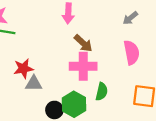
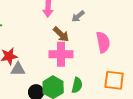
gray arrow: (130, 18) -> (78, 16), moved
green semicircle: (102, 92) -> (77, 85), moved

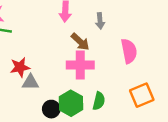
gray arrow: (78, 16) -> (100, 21), turned -56
orange square: (114, 80) -> (142, 95), turned -30

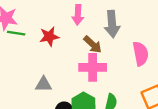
gray arrow: (100, 21) -> (112, 24), size x1.6
red star: (20, 67) -> (49, 37), moved

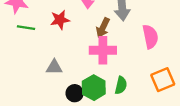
green line: (16, 33) -> (26, 28), moved
brown arrow: (93, 45) -> (103, 28), turned 72

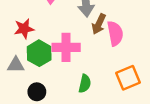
red star: (60, 20) -> (24, 29), moved
brown arrow: (103, 28) -> (99, 24), moved
green hexagon: (94, 88) -> (39, 53), moved

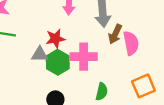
red star: (24, 29) -> (55, 39), moved
gray triangle: (16, 65) -> (40, 54), moved

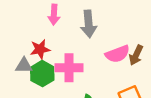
brown arrow: (115, 34) -> (136, 55), moved
pink semicircle: (131, 43) -> (118, 54), turned 80

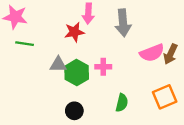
red star: (40, 49) -> (74, 32), moved
pink cross: (69, 68) -> (103, 67), size x0.6

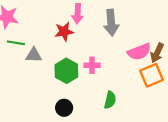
gray triangle: (58, 64) -> (34, 55), moved
orange square: (165, 97) -> (152, 75), moved

